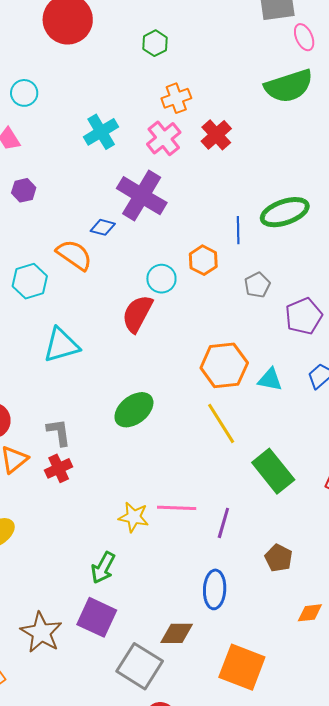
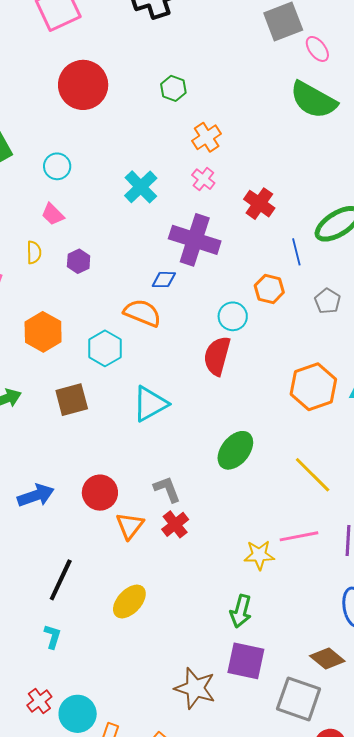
green semicircle: (289, 86) -> (313, 100), turned 60
red cross: (216, 135) -> (259, 204), moved
pink cross: (164, 138) -> (203, 179), size x0.7
yellow line: (221, 423) -> (313, 475), moved
brown diamond: (177, 633) -> (327, 659), turned 52

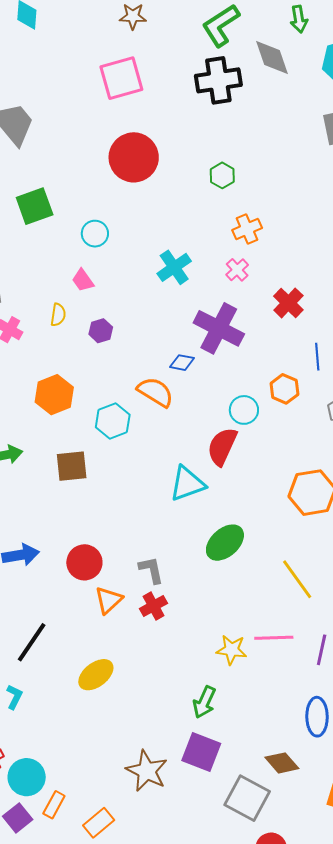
cyan triangle: (150, 404) -> (187, 484), moved

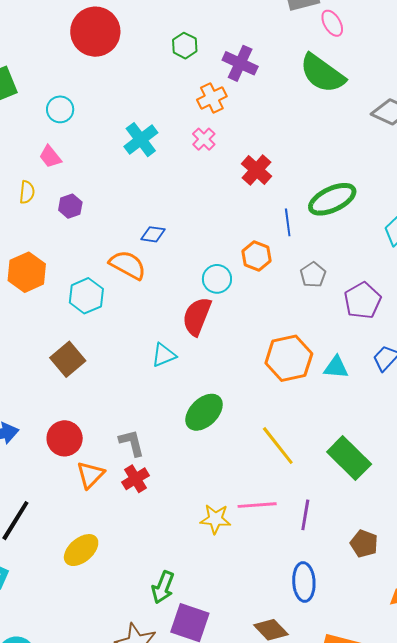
purple cross: (219, 328) -> (240, 63), moved, size x0.7
brown square: (72, 466) -> (68, 359), moved, turned -32
cyan triangle: (187, 484) -> (164, 355), size x0.7
green arrow: (204, 702) -> (163, 587), moved

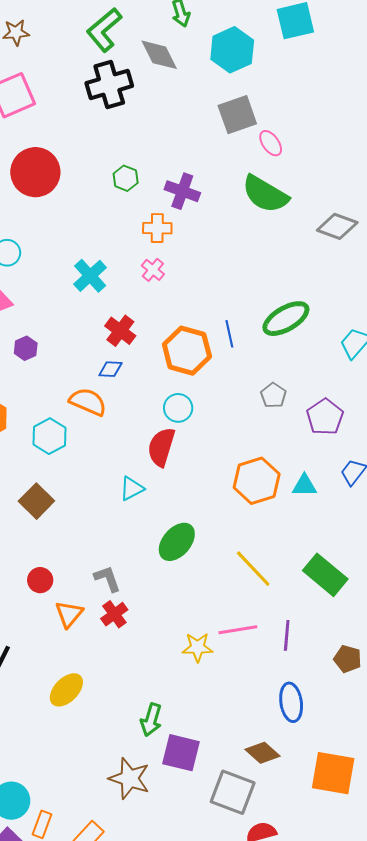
orange cross: (212, 98) -> (157, 228), turned 32
red cross: (257, 170) -> (120, 331), moved
blue line: (288, 222) -> (229, 334), moved
orange hexagon: (256, 256) -> (187, 351), moved, size x1.6
red circle: (65, 438) -> (40, 580), size x0.7

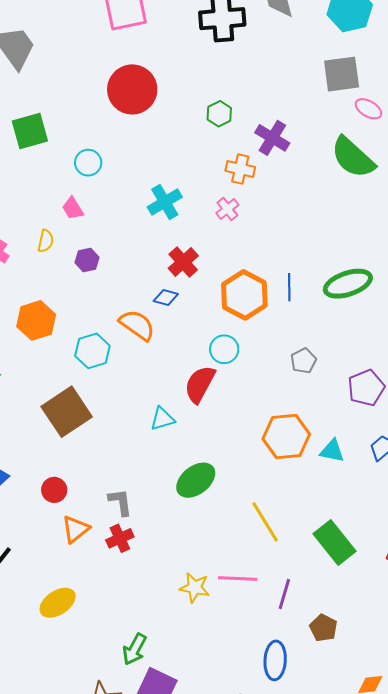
pink ellipse: (271, 143) -> (368, 109), turned -36
gray pentagon: (273, 395) -> (303, 361), moved
brown square: (36, 501) -> (67, 412), size x1.4
brown pentagon: (348, 659) -> (323, 628), moved

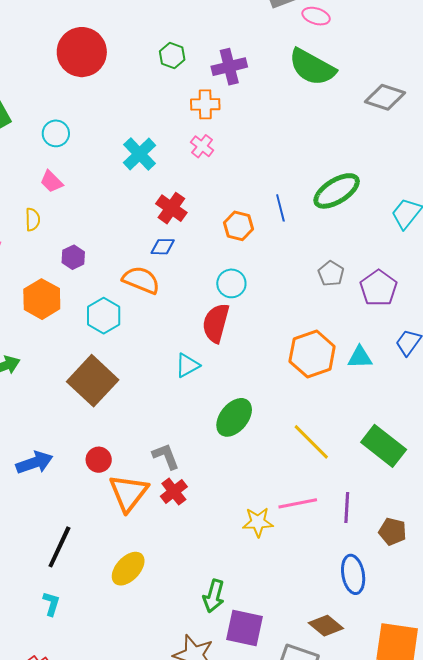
purple cross: (272, 138) -> (229, 67), turned -32
purple hexagon: (87, 260) -> (73, 257), moved
orange hexagon: (244, 295) -> (238, 226), size x0.6
gray pentagon: (303, 361) -> (331, 274), moved
orange triangle: (76, 529) -> (129, 493), size x1.4

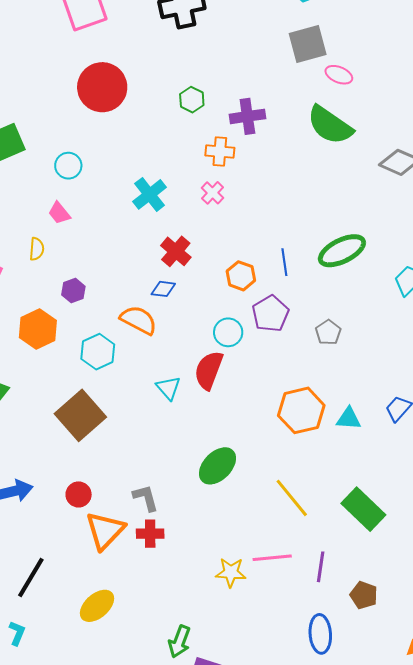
purple pentagon: (379, 288) -> (270, 314), moved
cyan triangle: (187, 365) -> (168, 388), moved, turned -48
red cross: (174, 492) -> (150, 534), turned 32

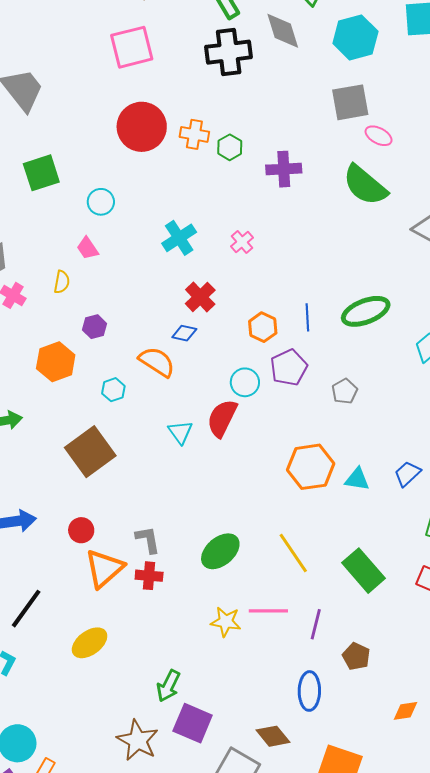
orange cross: (220, 152) -> (194, 134), moved
cyan hexagon: (98, 352) -> (113, 390), size x0.7
green ellipse: (217, 466) -> (220, 551), moved

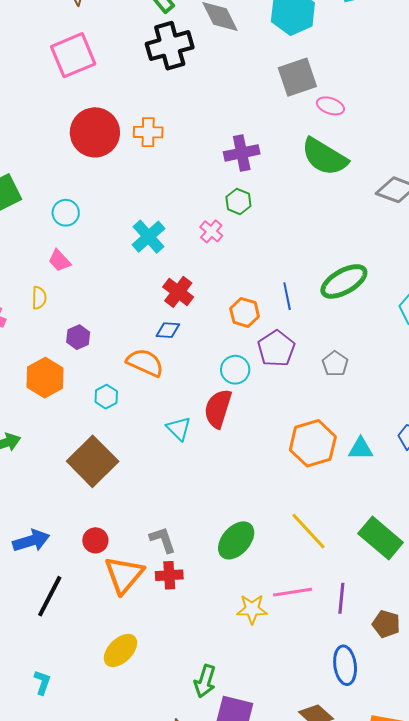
green hexagon: (230, 147) -> (238, 202), moved
black line: (26, 609) -> (50, 596), moved

